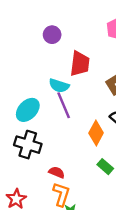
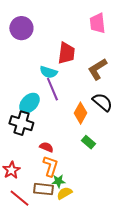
purple circle: (52, 35) -> (21, 28), moved, size x1.5
cyan ellipse: (28, 110) -> (29, 103), moved

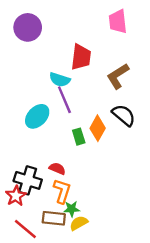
black cross: (21, 123) -> (28, 180), moved
green rectangle: (88, 142) -> (79, 137), moved, turned 32

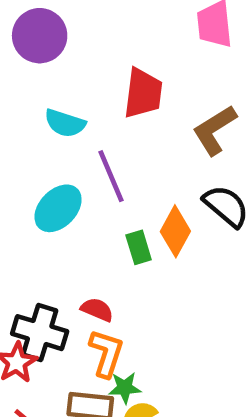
cyan semicircle: (60, 80) -> (65, 123), moved

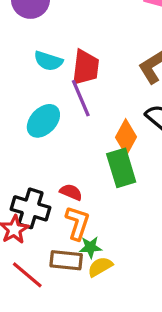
red trapezoid: (143, 93) -> (86, 67), moved
green rectangle: (139, 247) -> (121, 168), moved, size x1.6

